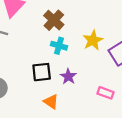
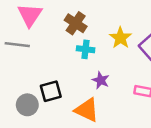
black square: (42, 72) -> (51, 91), moved
orange triangle: (51, 102) -> (87, 110), size x1.5

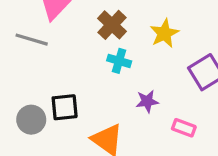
yellow star: (120, 38) -> (164, 33), moved
purple star: (101, 80) -> (147, 101), moved, turned 30

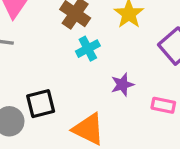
cyan cross: (119, 61) -> (88, 49), turned -35

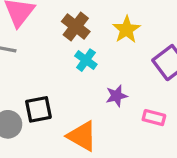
cyan cross: (88, 49) -> (86, 60), turned -30

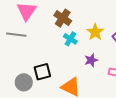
yellow star: (126, 30) -> (95, 32), moved

